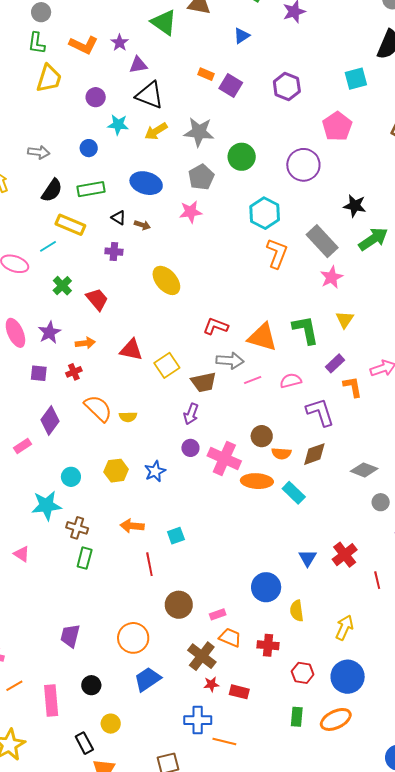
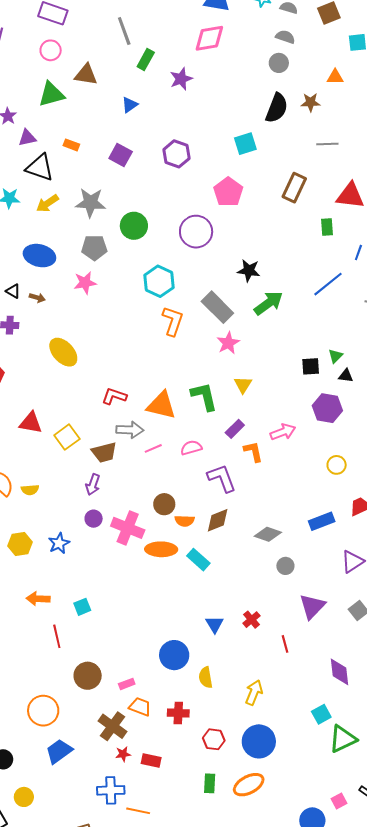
green triangle: (164, 22) -> (51, 94), turned -48
orange rectangle: (206, 74) -> (71, 145), moved
gray pentagon: (201, 177) -> (94, 248), turned 30
red cross: (345, 555) -> (251, 620), size x0.7

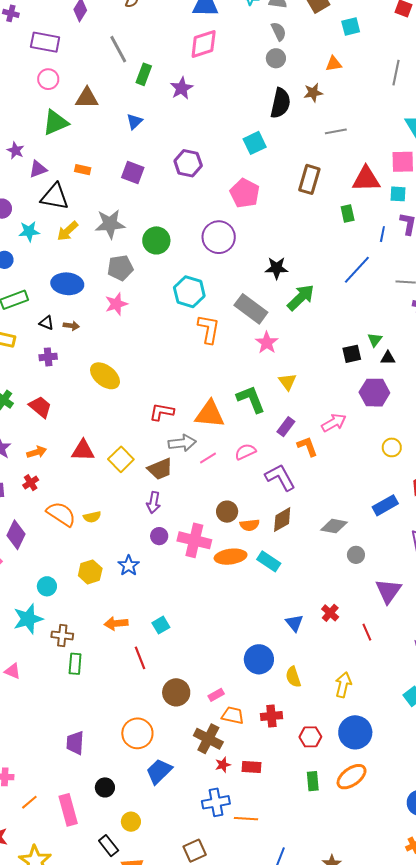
gray semicircle: (285, 37) -> (279, 31), turned 54

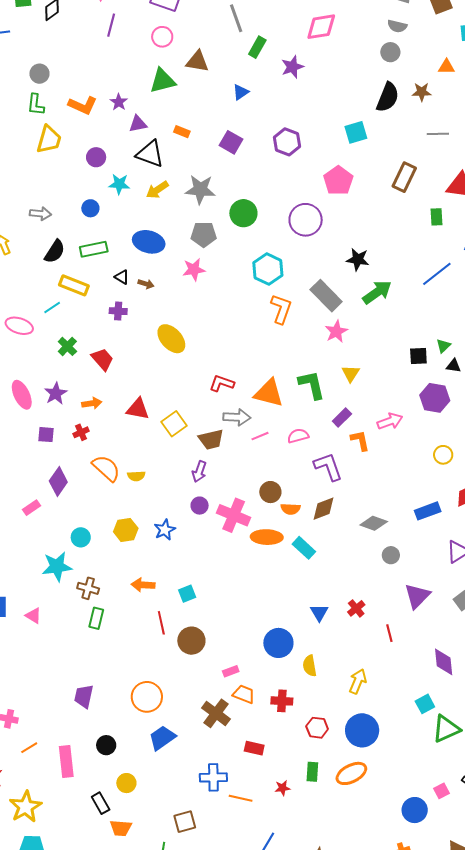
gray semicircle: (279, 31) -> (397, 26), turned 120
brown circle: (176, 692) -> (191, 641), moved
red star: (223, 765) -> (282, 788), moved

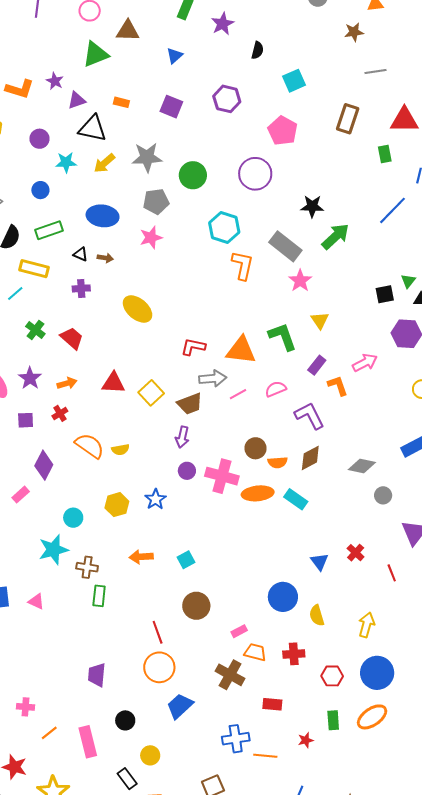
black semicircle: (388, 97) -> (258, 50), moved, size x0.6
red line: (161, 623) -> (158, 632), moved

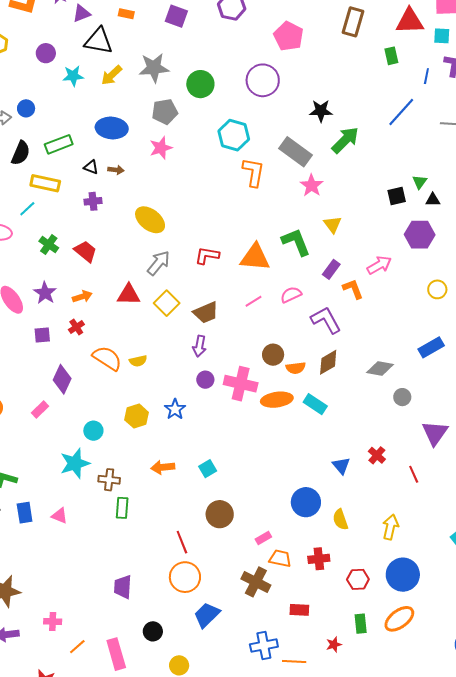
blue circle: (40, 190) -> (26, 108), moved
gray arrow: (213, 378) -> (159, 263), moved, turned -44

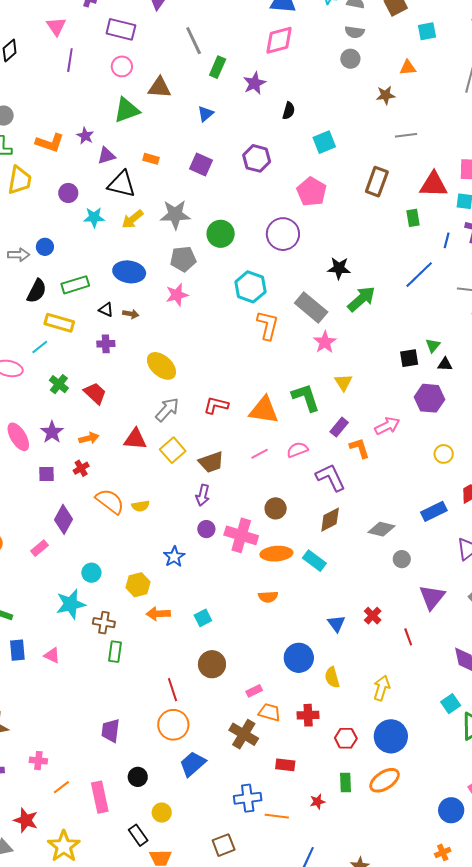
orange semicircle: (296, 368) -> (268, 597), moved
yellow hexagon: (137, 416) -> (138, 585), moved

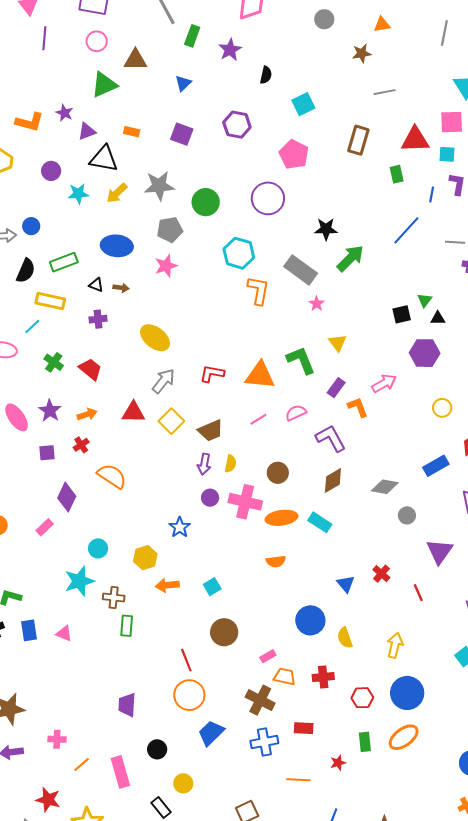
pink star: (325, 342) -> (317, 304), size x0.7
yellow semicircle: (140, 506) -> (231, 464), moved, turned -66
blue cross: (248, 798) -> (264, 742), moved

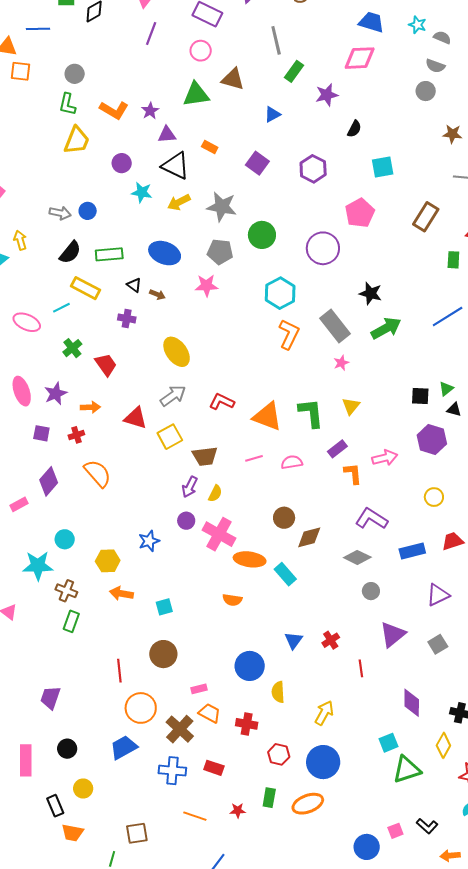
purple L-shape: (331, 438) -> (371, 519), moved, turned -44
brown circle: (278, 473) -> (284, 518), moved
orange circle: (189, 695) -> (141, 708), moved

